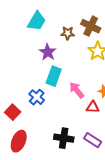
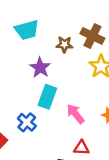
cyan trapezoid: (37, 21) -> (27, 30), turned 45
red triangle: (93, 107) -> (82, 148), moved

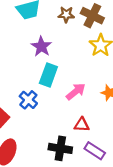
brown star: (64, 44) -> (66, 14), moved
pink arrow: (75, 114) -> (76, 92), turned 90

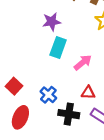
purple star: (41, 46) -> (52, 22), turned 30
blue cross: (28, 100) -> (48, 95), moved

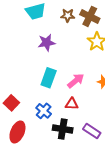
cyan rectangle: (58, 47) -> (49, 78), moved
red triangle: (88, 93) -> (72, 104), moved

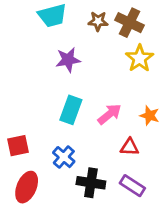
red square: (11, 103) -> (18, 146), turned 35
red triangle: (72, 104) -> (130, 147), moved

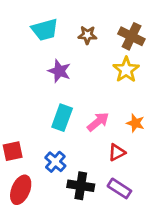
brown cross: (130, 23) -> (131, 36), moved
purple star: (68, 60) -> (59, 71), turned 30
red triangle: (130, 147) -> (117, 152), turned -30

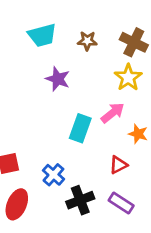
cyan rectangle: (62, 118) -> (80, 128), moved
pink arrow: (98, 122) -> (113, 113), moved
black cross: (81, 186) -> (80, 200), turned -30

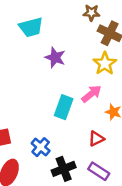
brown star: (87, 41) -> (91, 13), moved
purple star: (58, 79) -> (55, 57), moved

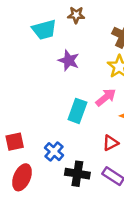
brown star: (91, 13) -> (76, 15), moved
black cross: (64, 169) -> (77, 174), turned 30

